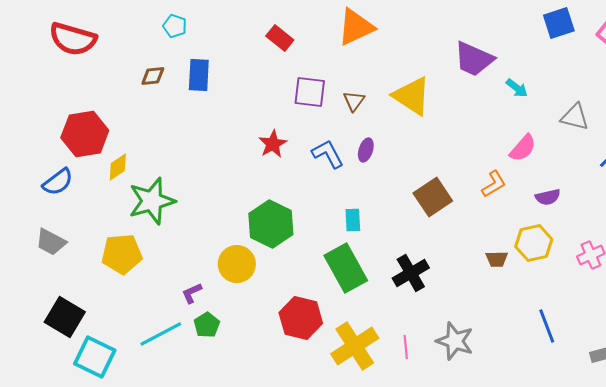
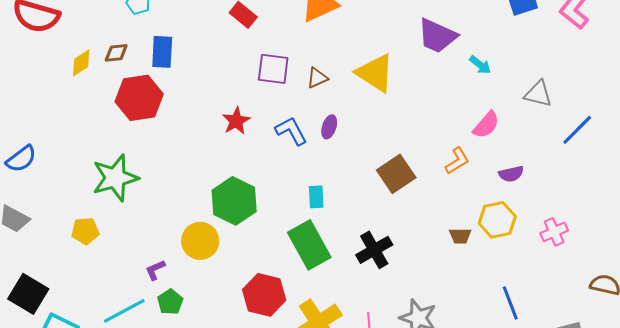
brown triangle: (354, 101) -> (317, 78), turned 30
red hexagon: (85, 134) -> (139, 98), moved
yellow diamond: (118, 167) -> (81, 63), moved
yellow pentagon: (122, 254) -> (85, 231), size x0.7

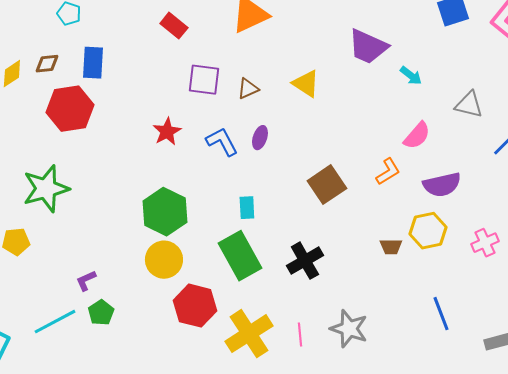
yellow triangle: (375, 73) -> (306, 84), size x0.7
purple semicircle: (511, 174) -> (442, 185), size x1.5
yellow circle: (200, 241) -> (164, 260), moved

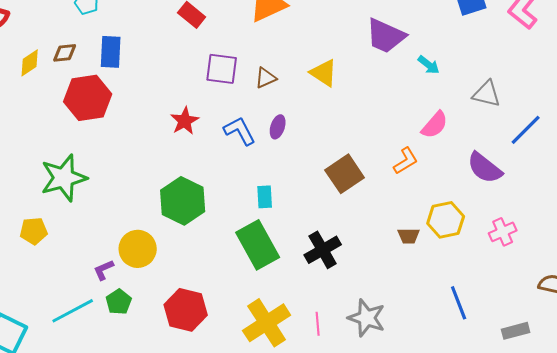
purple semicircle: (442, 185) -> (485, 168), moved, turned 51
yellow circle: (164, 260) -> (138, 249), moved
red hexagon: (195, 306) -> (186, 310), moved

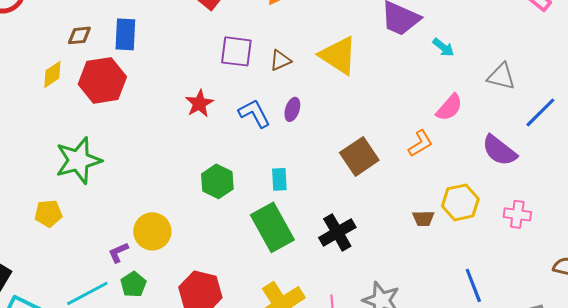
yellow diamond: (30, 63) -> (52, 74), moved
yellow triangle: (324, 73) -> (338, 55), size x1.4
green hexagon: (183, 201) -> (217, 181), moved, size x0.7
pink cross: (503, 232) -> (517, 214), turned 32

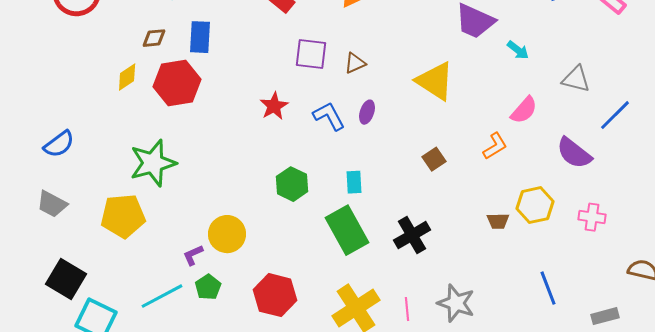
yellow triangle: (338, 55) -> (435, 81), moved
brown square: (359, 156) -> (434, 159), size x0.6
yellow pentagon: (48, 213) -> (123, 216), size x1.6

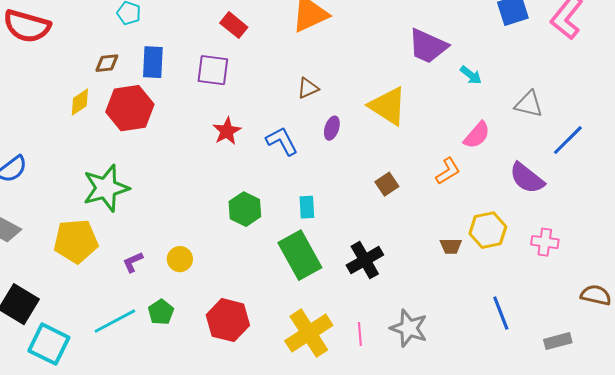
purple square: (311, 54) -> (213, 70), moved
purple ellipse: (367, 112) -> (332, 128), moved
yellow circle: (227, 234) -> (180, 259), size x0.7
purple L-shape: (193, 255) -> (133, 262), moved

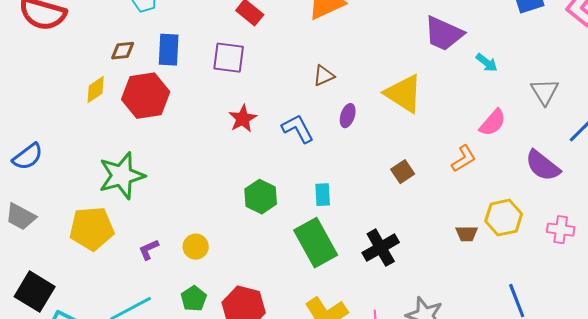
gray triangle: (529, 104) -> (545, 92), turned 44
green pentagon: (161, 312) -> (194, 299), moved

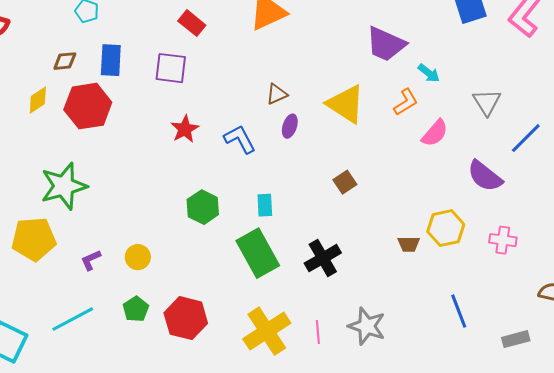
brown triangle: (324, 76) -> (277, 94), moved
orange L-shape: (464, 159) -> (406, 102), moved

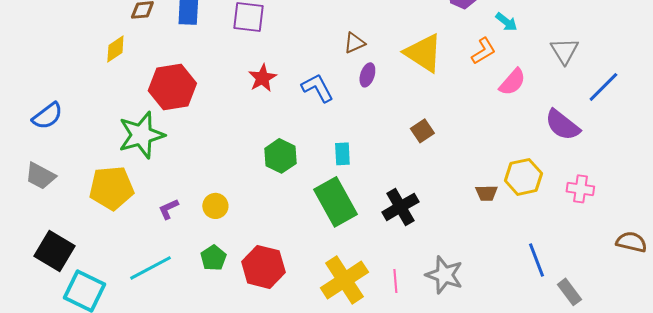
red hexagon: (88, 106) -> (172, 87), moved
gray rectangle: (516, 339) -> (569, 292), moved, turned 68

